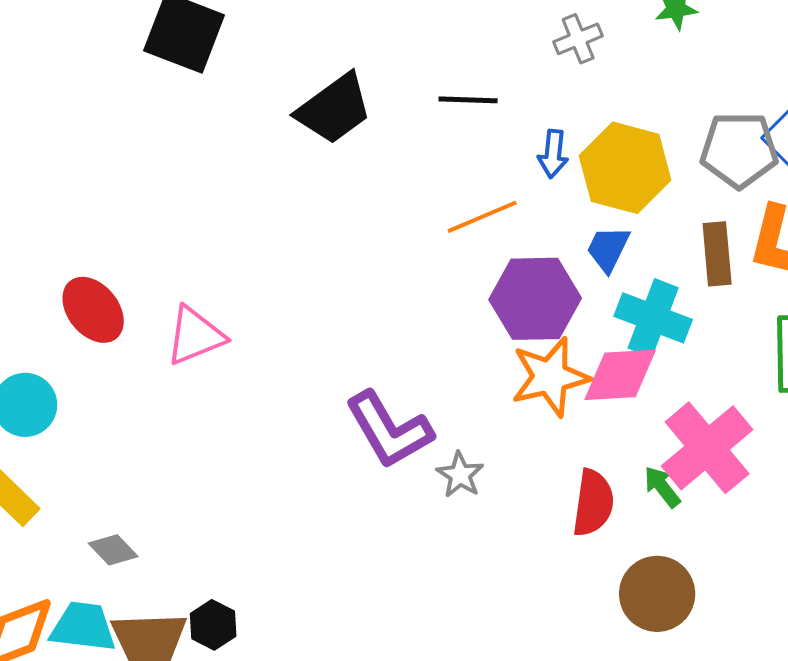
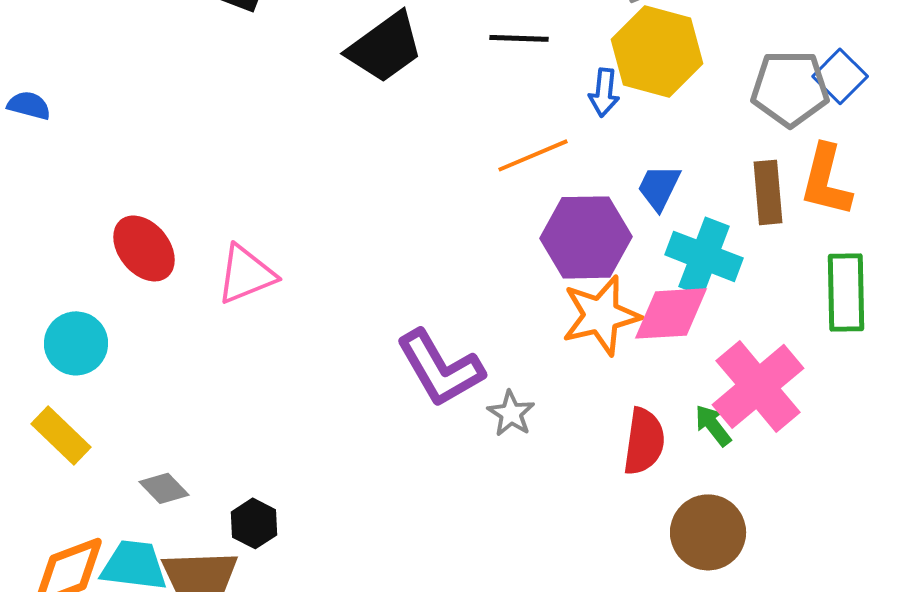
yellow hexagon: (625, 168) -> (657, 51), moved
black hexagon: (213, 625) -> (254, 523), moved

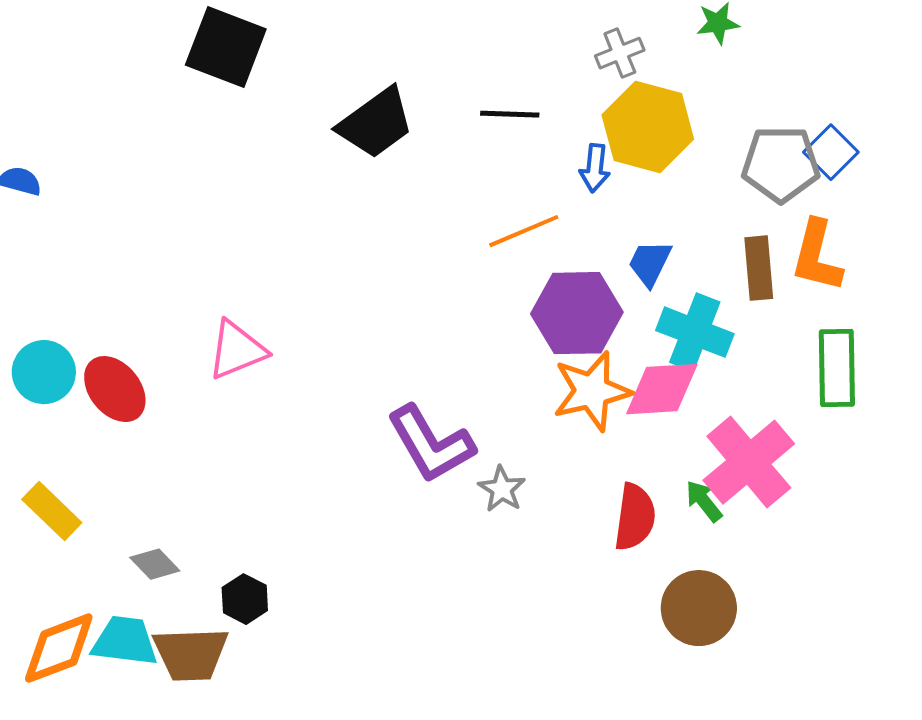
red ellipse: (144, 248) -> (115, 389), moved
cyan circle: (76, 343) -> (44, 372), moved

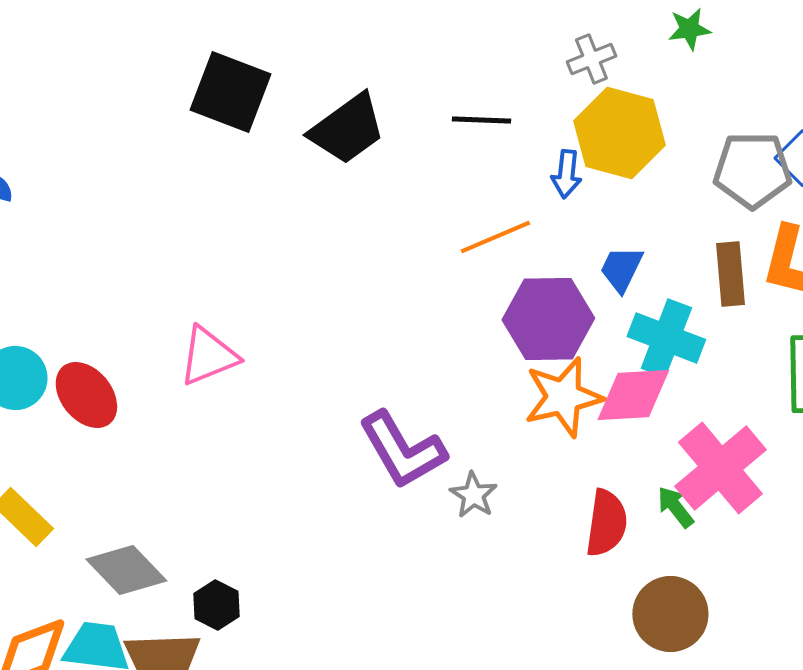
black square: (226, 47) -> (230, 92), moved
gray diamond: (155, 564) -> (126, 570), size x1.6

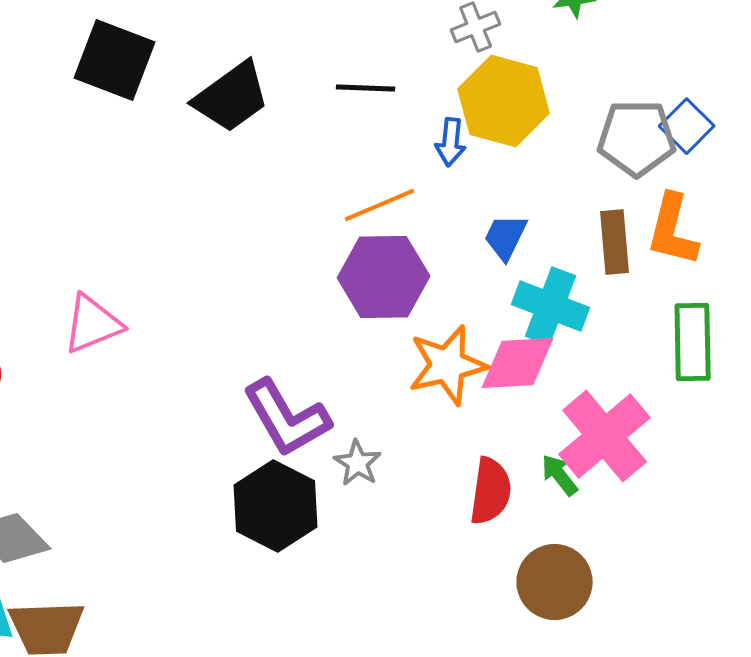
purple hexagon: (548, 319) -> (384, 277), moved
black hexagon: (216, 605) -> (276, 506), moved, size x1.8

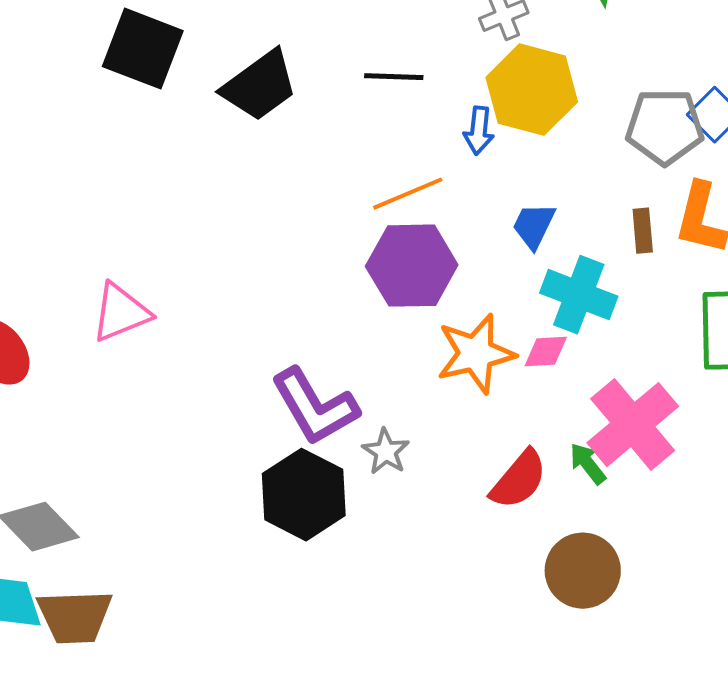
brown rectangle: (615, 242) -> (643, 231), size x0.7
pink diamond: (518, 363) -> (546, 352), size x0.6
red semicircle: (491, 491) -> (519, 480), turned 32

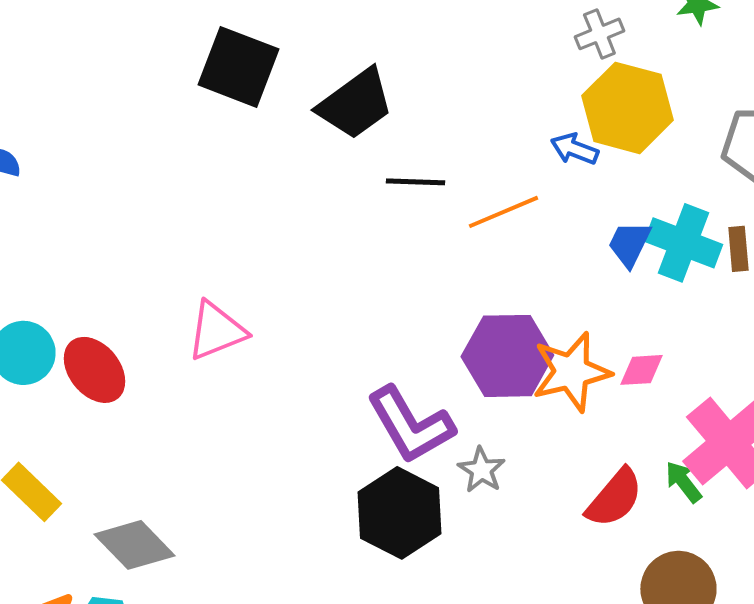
black line: (394, 77) -> (415, 182), moved
blue arrow: (479, 131) -> (574, 149), turned 105
purple hexagon: (412, 266) -> (507, 356), moved
cyan cross: (579, 295) -> (683, 243), moved

